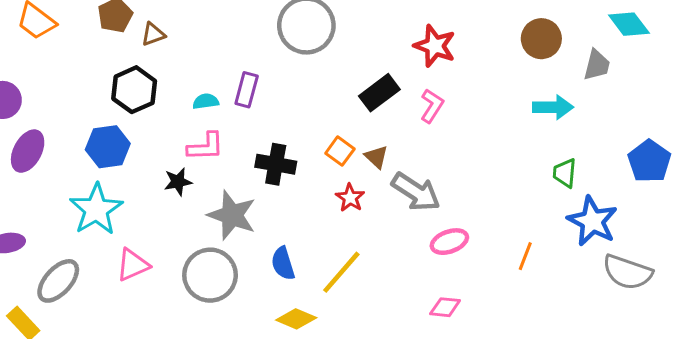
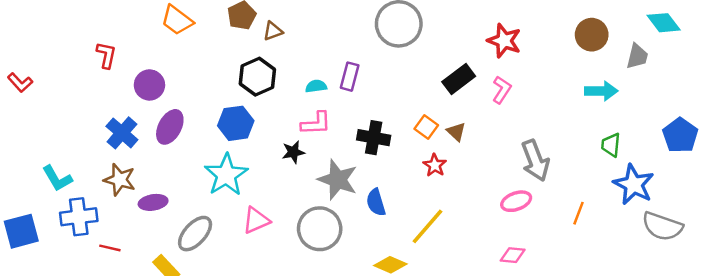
gray arrow: (416, 192) -> (535, 160), moved, turned 36
blue semicircle: (283, 263) -> (376, 202), moved

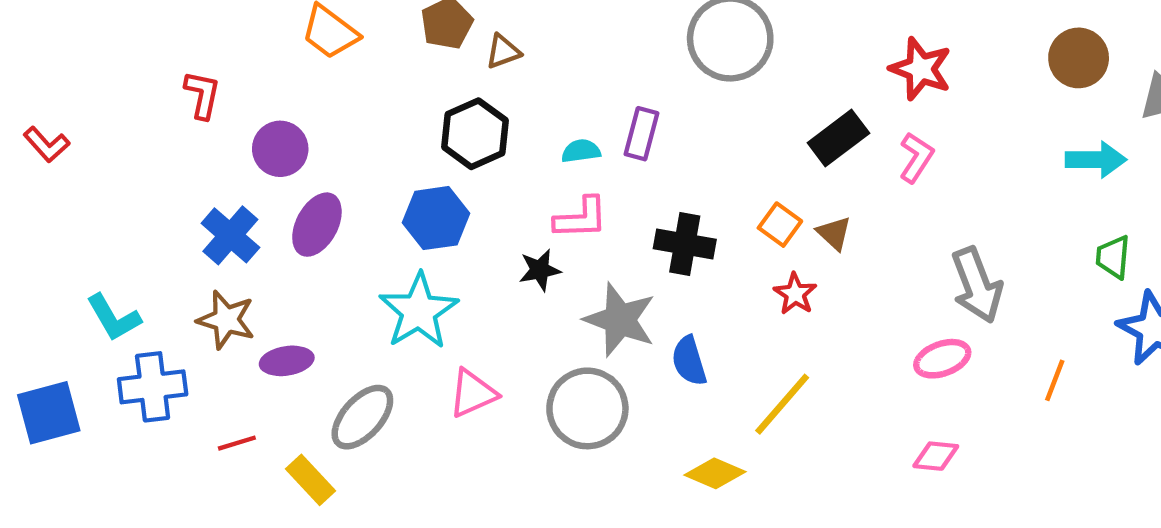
red line: (110, 248) -> (237, 443), moved, turned -30

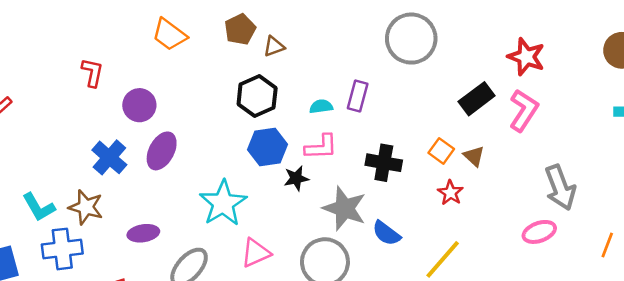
pink L-shape: (916, 157) -> (524, 110), size x1.4
blue hexagon: (436, 218) -> (267, 147), moved
brown star: (226, 320) -> (86, 207), moved
blue semicircle: (689, 361) -> (386, 233), turned -36

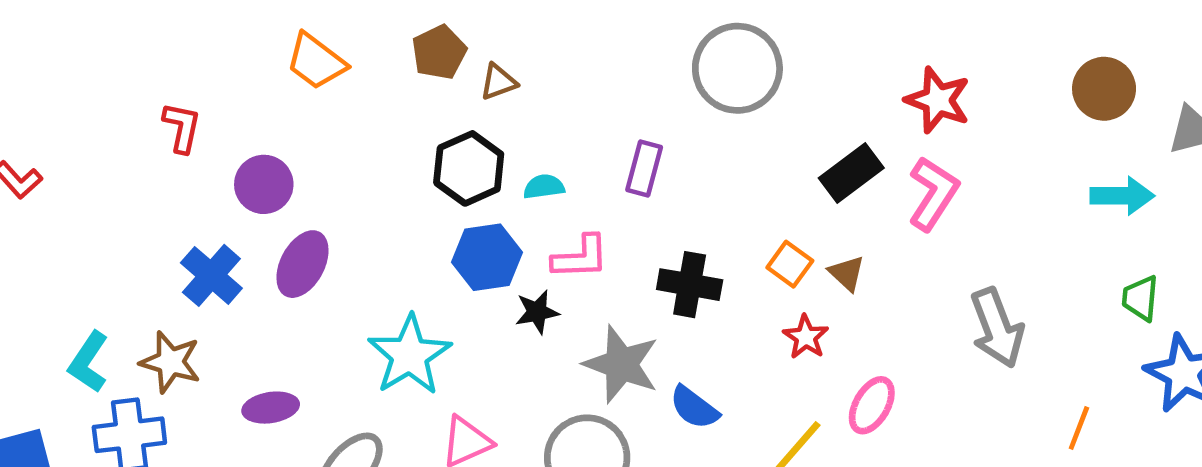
cyan semicircle: (321, 106) -> (544, 187), moved
cyan L-shape: (39, 207) -> (88, 362), turned 64
pink ellipse: (539, 232) -> (872, 405), moved, turned -40

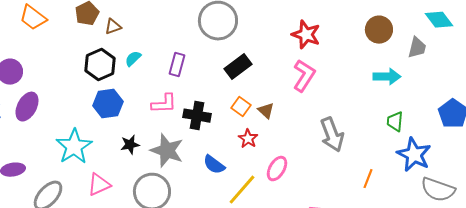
black rectangle: (851, 173) -> (238, 67), moved
cyan semicircle: (544, 187) -> (133, 59), moved, turned -36
pink L-shape: (580, 257) -> (164, 104), moved
black star: (537, 312) -> (130, 145), moved
blue semicircle: (694, 408) -> (214, 165), moved

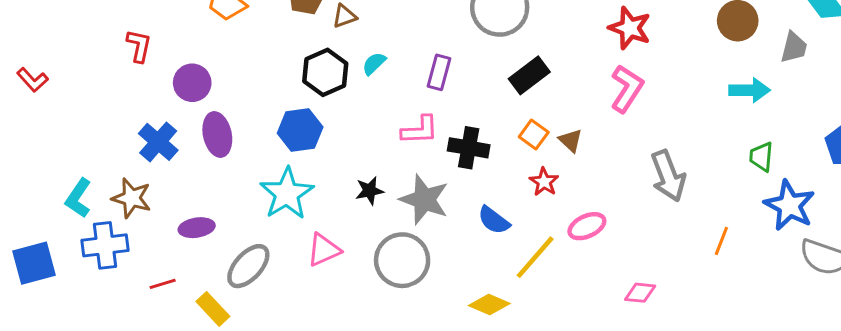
blue hexagon: (108, 104) -> (300, 130), moved
purple ellipse: (27, 107) -> (217, 135), turned -40
pink ellipse: (277, 169) -> (587, 226), turned 35

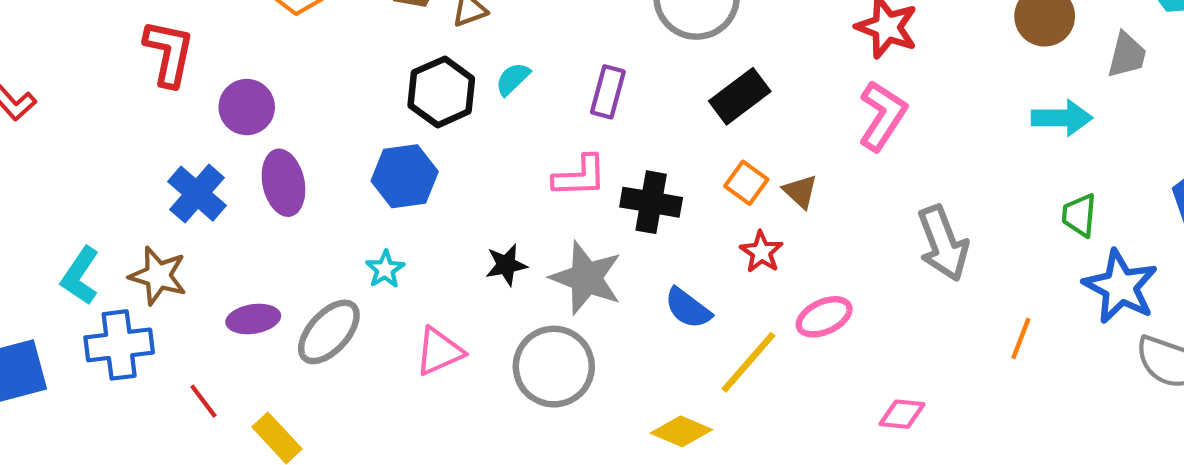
red L-shape: (139, 46) -> (169, 53), size x1.4
cyan star: (287, 194) -> (385, 269), size x0.5
gray ellipse: (248, 266) -> (329, 332), moved
red line: (163, 284) -> (203, 401), turned 70

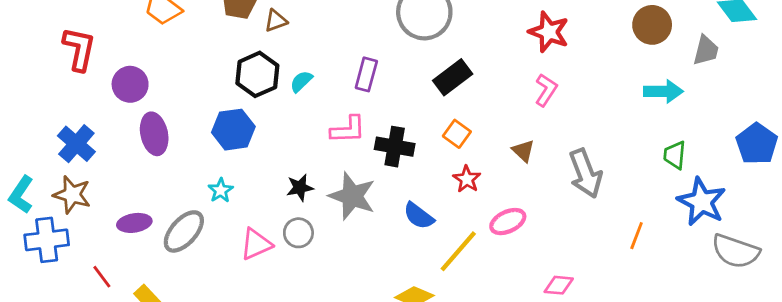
cyan semicircle: (513, 79) -> (301, 81), moved
pink L-shape: (882, 116) -> (546, 90), size x0.7
brown triangle: (800, 191) -> (523, 151), moved
blue cross: (197, 194) -> (76, 144), moved
gray circle: (554, 367) -> (298, 233), moved, size x0.6

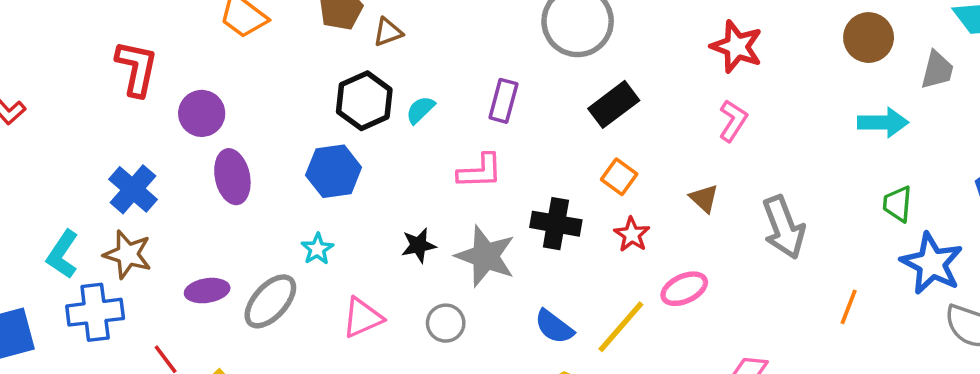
black cross: (395, 147) -> (556, 224), moved
blue semicircle: (419, 216) -> (554, 327), moved
gray circle: (298, 233) -> (446, 323), moved

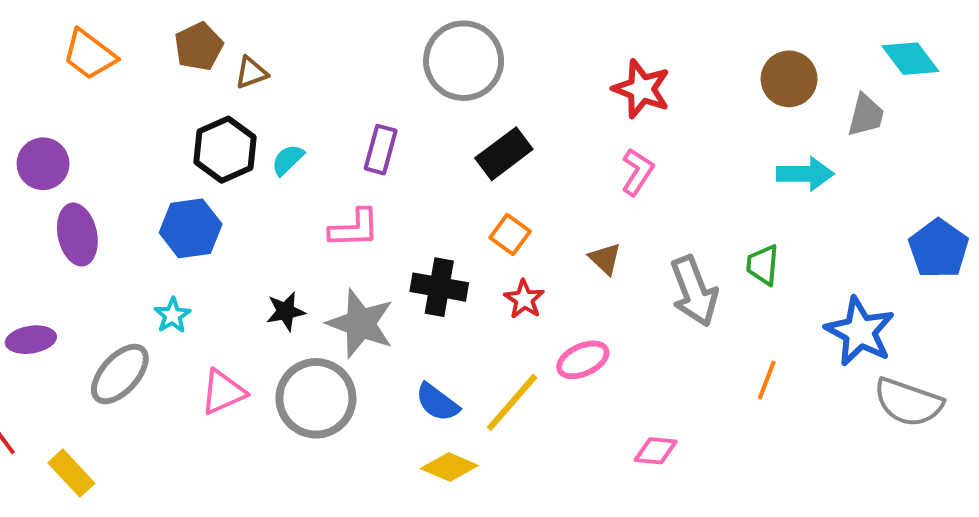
green trapezoid: (897, 204) -> (763, 265), moved
purple ellipse: (207, 291) -> (31, 340), moved
gray circle: (446, 323) -> (316, 398), size x1.8

